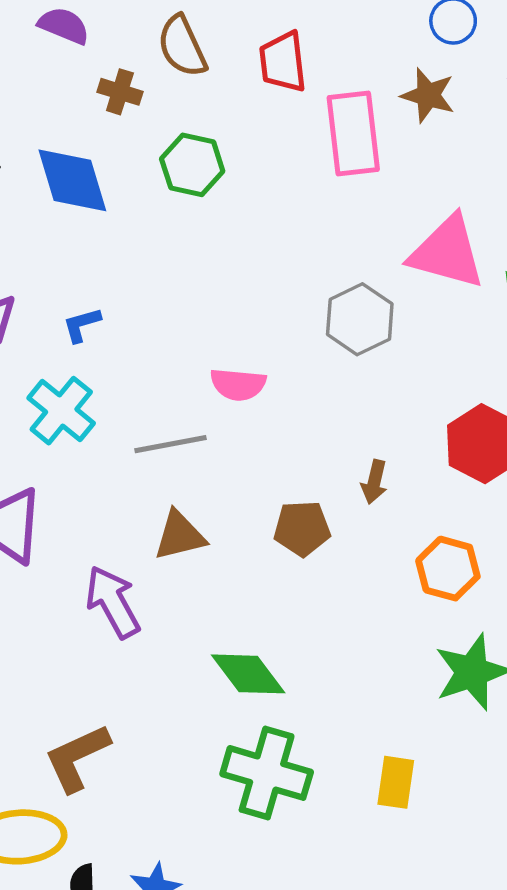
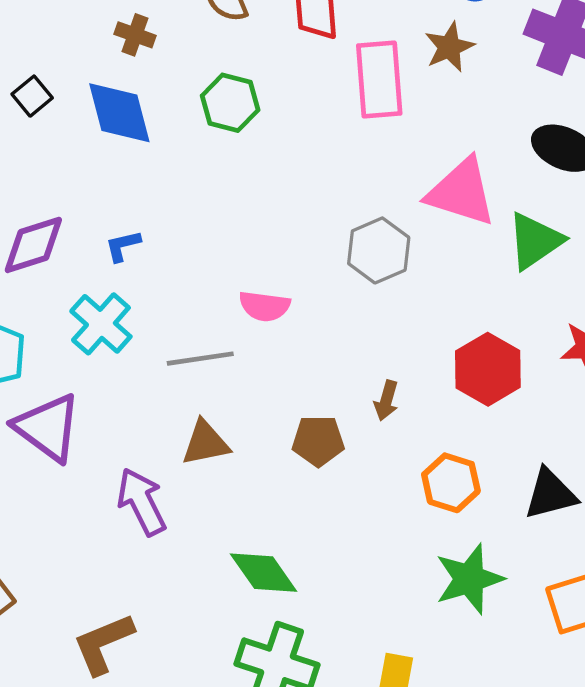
brown cross: (120, 92) -> (135, 35), moved
brown star: (428, 95) -> (449, 47), turned 30

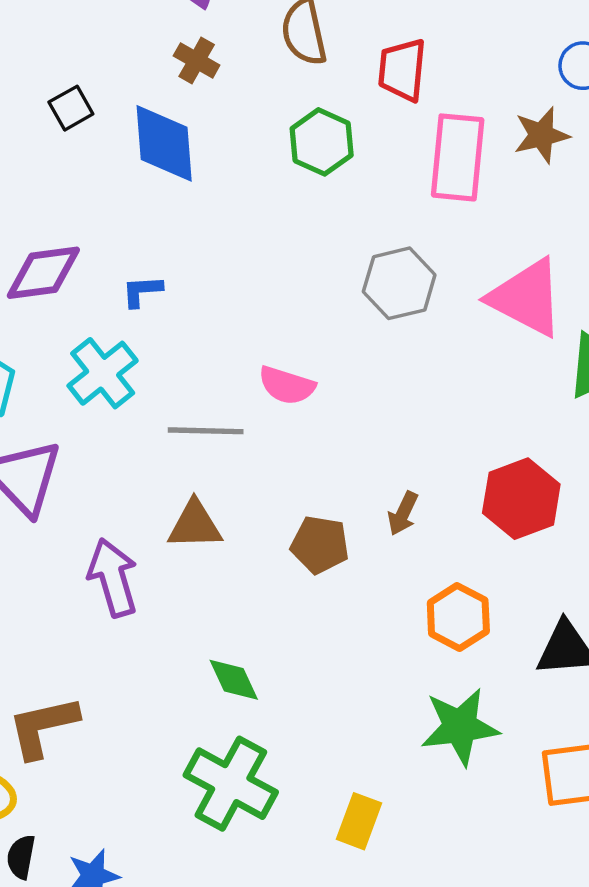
green hexagon: (230, 103) -> (322, 142), moved
gray hexagon: (379, 250) -> (399, 283), moved
green diamond: (264, 573) -> (234, 680), size x0.7

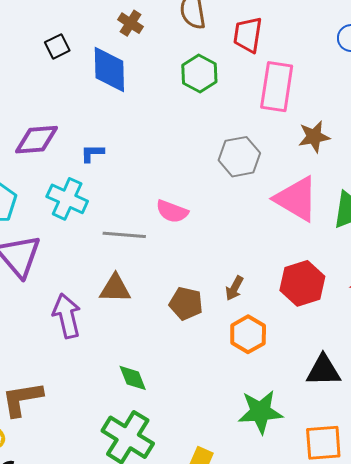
brown star: (541, 135) -> (314, 137), moved
pink triangle: (526, 298) -> (296, 199), moved
cyan cross: (103, 373) -> (67, 199), turned -30
orange hexagon: (458, 617) -> (248, 334), moved

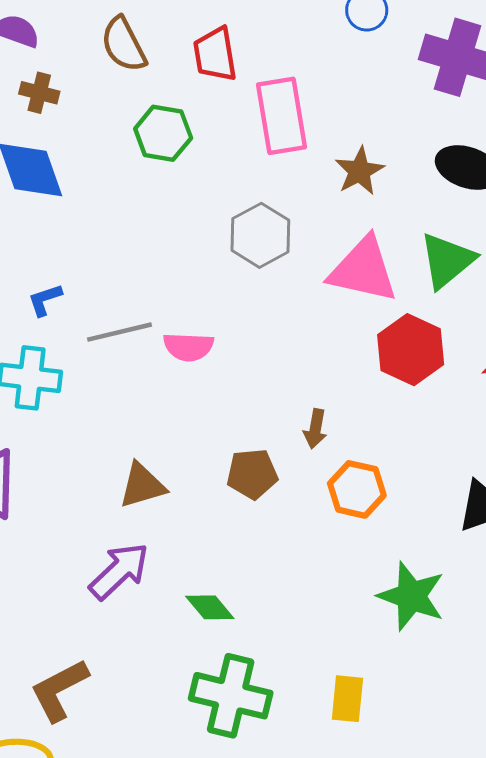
gray line: (124, 235) -> (120, 332), moved
red hexagon: (302, 283) -> (411, 350), moved
purple arrow: (67, 316) -> (119, 571), moved, turned 78
green star: (260, 412) -> (411, 596), turned -30

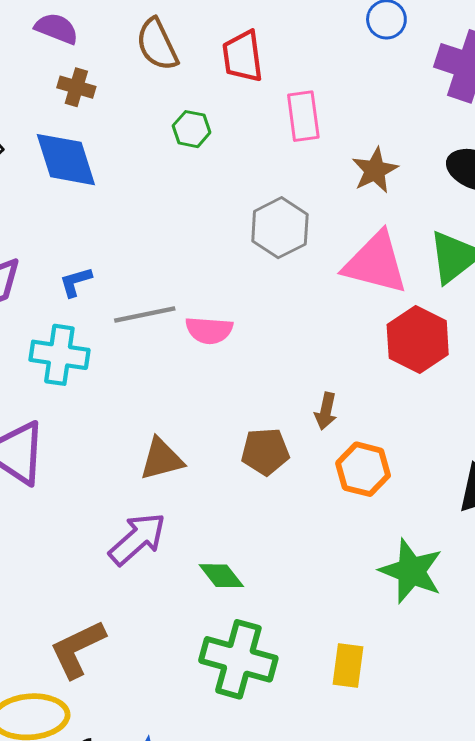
pink rectangle: (281, 116) -> (303, 116), size x0.7
green hexagon: (163, 133) -> (192, 129), size x0.7

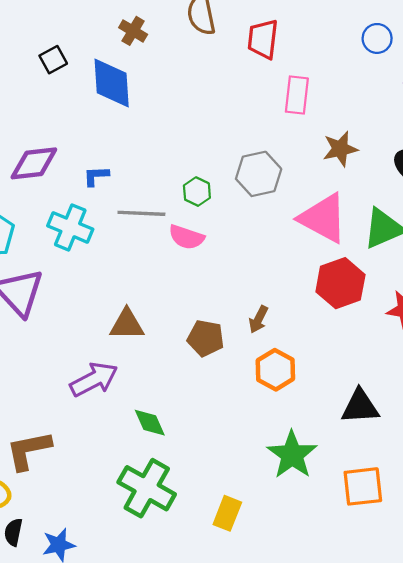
green hexagon: (192, 129) -> (197, 192), moved

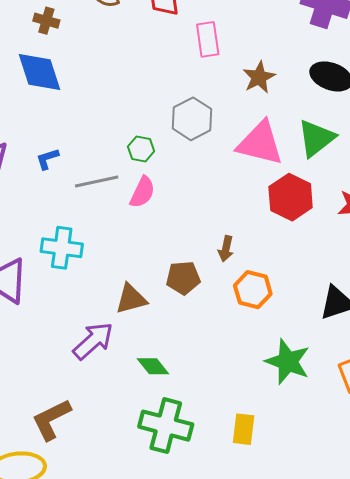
cyan cross: (70, 227) -> (62, 248), moved
pink semicircle: (186, 237) -> (142, 192), turned -68
brown triangle: (127, 324) -> (131, 299), moved

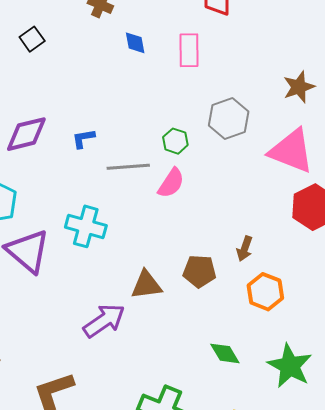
pink rectangle: (208, 39) -> (189, 50), moved
blue diamond: (39, 72) -> (135, 43), moved, size x0.5
green diamond: (153, 366) -> (225, 353), moved

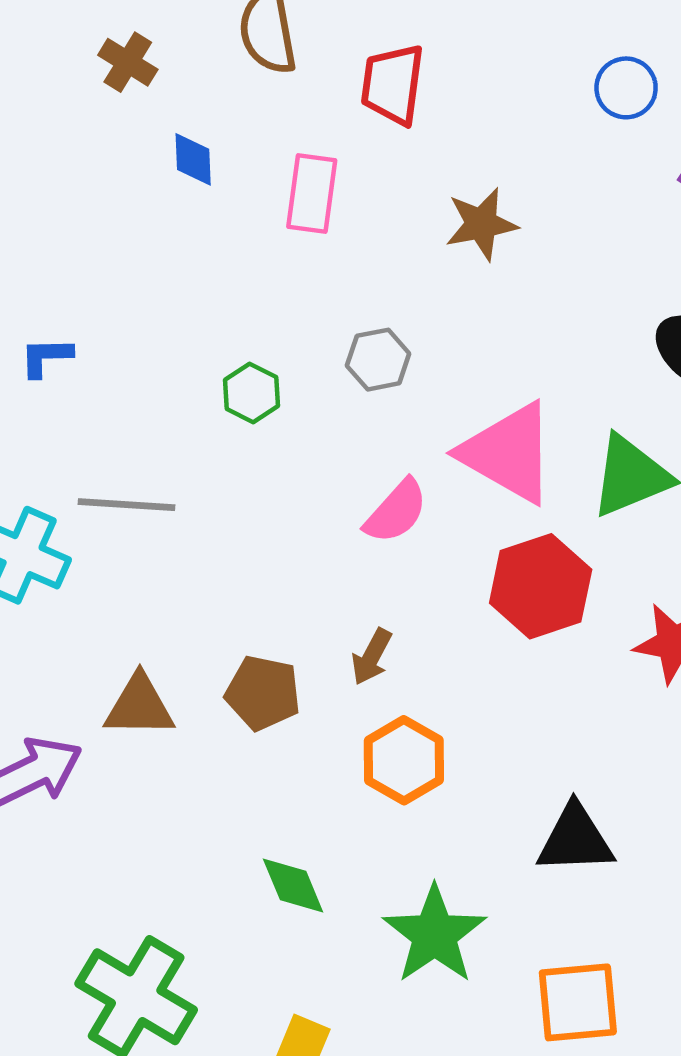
brown star: (299, 87) -> (481, 224), moved
gray hexagon: (229, 118) -> (378, 360), size x0.7
gray line: (128, 167) -> (127, 505), moved
pink semicircle: (171, 183) -> (396, 511), moved

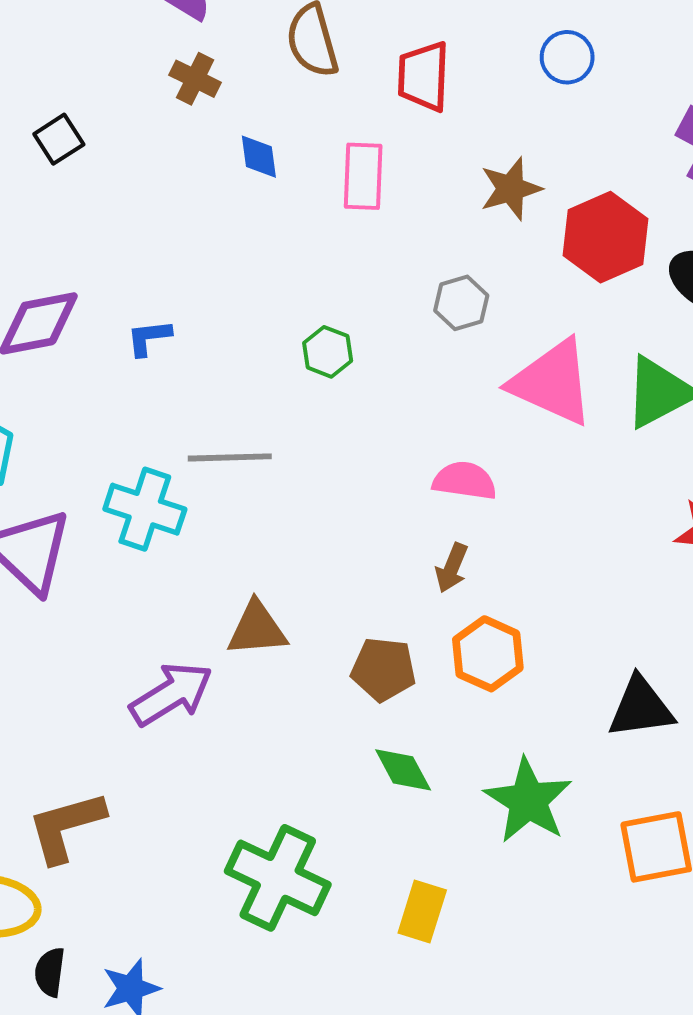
blue circle: (626, 88) -> (567, 57), moved
gray hexagon: (378, 360) -> (461, 303), moved
pink semicircle: (396, 511) -> (465, 481), moved, turned -118
red hexagon: (541, 586) -> (606, 237), moved
brown pentagon: (263, 693) -> (383, 669), moved

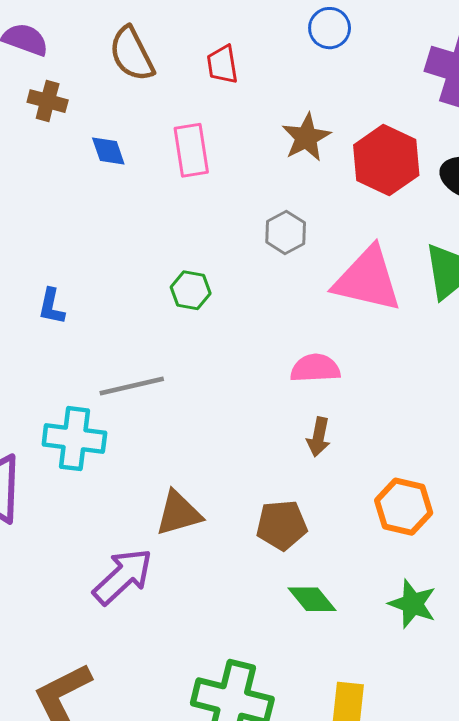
red trapezoid: (424, 76) -> (222, 64), size x0.7
blue L-shape: (149, 338) -> (51, 306), turned -60
orange hexagon: (488, 654) -> (404, 507), moved
green star: (528, 801) -> (412, 604), size x0.7

